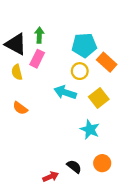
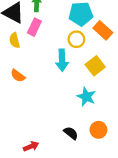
cyan arrow: (65, 92) -> (62, 60), turned -110
red arrow: (51, 177) -> (31, 146), moved

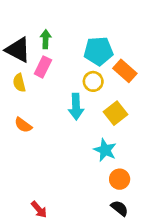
orange circle: (98, 130) -> (120, 179), moved
black semicircle: (71, 133) -> (120, 208), moved
red arrow: (31, 146) -> (39, 210), turned 72

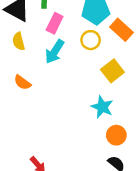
pink rectangle: (43, 67) -> (55, 23), moved
cyan arrow: (76, 107) -> (55, 52), moved, turned 35

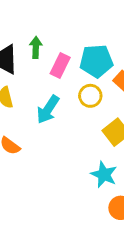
pink rectangle: (55, 23) -> (60, 66), moved

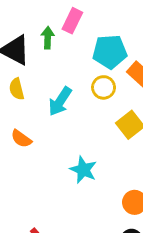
pink rectangle: (60, 66) -> (72, 21), moved
cyan star: (104, 175) -> (83, 170), moved

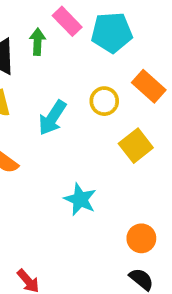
pink rectangle: (72, 21) -> (67, 21), turned -70
cyan pentagon: (110, 52) -> (112, 32), moved

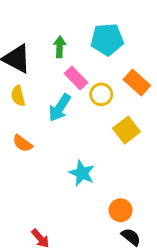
pink rectangle: (67, 21) -> (76, 78), moved
green arrow: (37, 42) -> (60, 47), moved
orange circle: (141, 238) -> (121, 210), moved

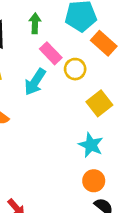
orange rectangle: (137, 82) -> (104, 43), moved
cyan star: (82, 173) -> (91, 145), moved

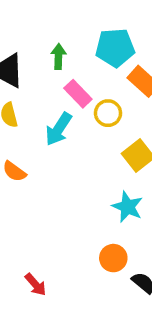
orange circle: (94, 181) -> (113, 258), moved

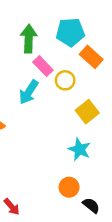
green arrow: (59, 57) -> (29, 39), size x1.5

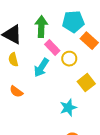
cyan star: (79, 149) -> (68, 108), moved, turned 30

